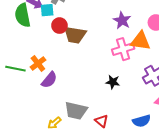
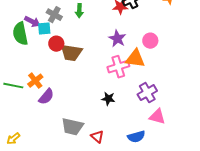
yellow arrow: (54, 123) -> (13, 139), moved

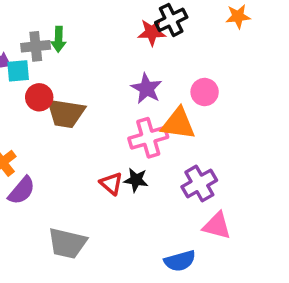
green arrow: (79, 11) -> (59, 39), moved
gray cross: (54, 15) -> (36, 46), turned -35
black star: (108, 99) -> (136, 180), moved
red triangle: (97, 137) -> (111, 183), moved

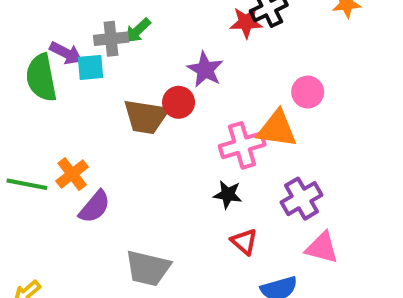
green arrow: (59, 39) -> (138, 31), turned 45
purple star: (147, 88) -> (205, 70), moved
red circle: (39, 97) -> (179, 102), moved
red triangle: (111, 183) -> (244, 242), moved

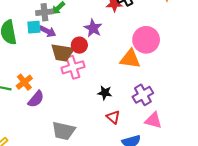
purple arrow: (66, 53) -> (48, 31), moved
pink circle: (308, 92) -> (146, 40), size x1.6
pink cross: (242, 145) -> (73, 67), moved

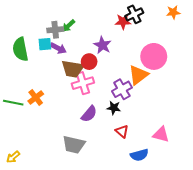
orange triangle: (130, 59) -> (138, 75), turned -45
purple cross: (143, 95) -> (122, 89), moved
purple semicircle: (36, 99) -> (89, 114), moved

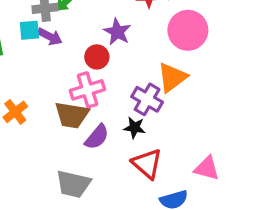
pink circle: (154, 56) -> (188, 30), moved
brown trapezoid: (73, 69) -> (72, 115), moved
purple cross: (122, 89) -> (147, 99), turned -30
red triangle: (122, 131) -> (147, 164), size x1.5

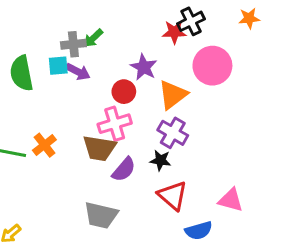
orange triangle: (172, 77) -> (173, 95), moved

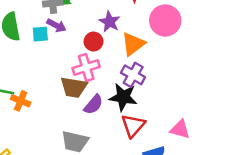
cyan square: (58, 66) -> (40, 34), moved
orange cross: (44, 145) -> (21, 101), moved, turned -30
black star: (160, 160) -> (123, 97), size x1.6
red triangle: (173, 195) -> (133, 126), turned 30

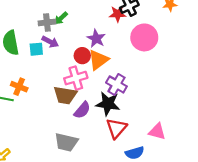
orange triangle: (133, 44) -> (98, 60), moved
orange cross: (21, 101) -> (19, 87), moved

